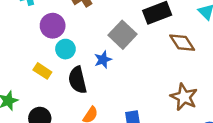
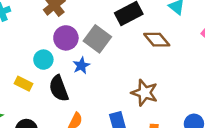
purple circle: (53, 26) -> (66, 38), moved
brown star: (184, 97) -> (145, 93), moved

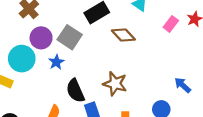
cyan circle: (43, 60) -> (22, 59), size x1.5
black semicircle: (59, 88) -> (75, 91), moved

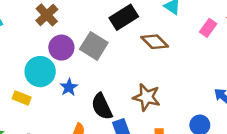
blue star: (56, 62) -> (69, 87), moved

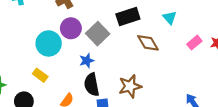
blue star: (69, 87) -> (87, 61), moved
brown star: (147, 97) -> (130, 86), turned 30
yellow rectangle: (22, 98) -> (40, 75), moved

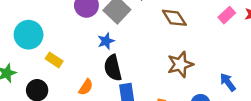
cyan circle: (49, 43) -> (29, 35), moved
brown star: (130, 86) -> (180, 64), moved

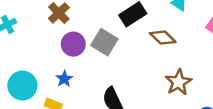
blue star: (106, 41) -> (64, 79), moved

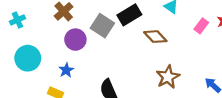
gray square: (104, 42) -> (102, 26), moved
cyan circle: (22, 86) -> (28, 58), moved

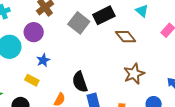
purple circle: (75, 40) -> (34, 32), moved

